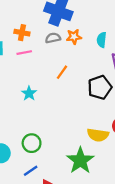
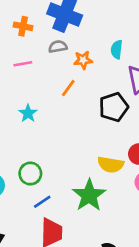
orange cross: (22, 33) -> (23, 26), moved
orange star: (74, 37) -> (83, 60), moved
blue line: (31, 171) -> (42, 202), moved

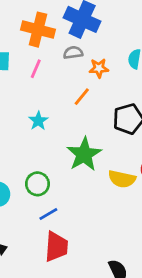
orange cross: (23, 26) -> (38, 30), size x1.6
pink line: (23, 64) -> (36, 69), turned -60
green star: (89, 195) -> (84, 154), moved

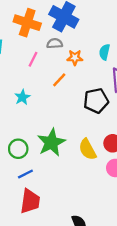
pink line: (36, 69) -> (33, 59), moved
green star: (84, 154) -> (51, 143), moved
yellow semicircle: (122, 179) -> (88, 149), turned 45

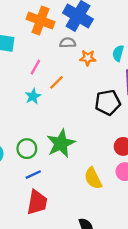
pink line: (33, 59) -> (35, 67), moved
orange line: (59, 80) -> (57, 82), moved
yellow semicircle: (88, 149) -> (93, 178), moved

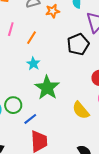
cyan star: (33, 96) -> (33, 64), moved
green circle: (27, 149) -> (13, 105), moved

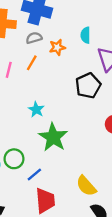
orange line: (31, 38) -> (32, 63), moved
yellow semicircle: (81, 110) -> (86, 186), moved

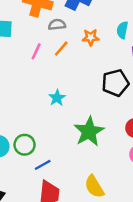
gray semicircle: (34, 38) -> (57, 25), moved
green star: (53, 137) -> (89, 132), moved

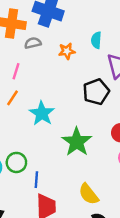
orange line: (61, 49) -> (12, 98), moved
cyan star: (57, 98) -> (42, 113), size x1.5
blue line: (43, 165) -> (36, 180), turned -49

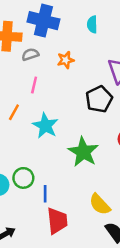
cyan semicircle: (96, 40) -> (92, 24), moved
pink line: (16, 71) -> (34, 85), moved

